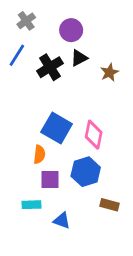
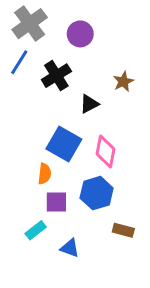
gray cross: (26, 21) -> (30, 24), size x1.6
black triangle: (79, 58) -> (89, 104), moved
cyan rectangle: (31, 205) -> (36, 230), turned -36

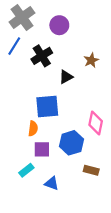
blue square: (64, 144) -> (47, 106), turned -35
pink diamond: (105, 151) -> (96, 123), moved

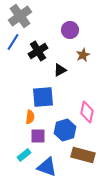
purple circle: (59, 25) -> (70, 30), moved
brown rectangle: (91, 170) -> (83, 155), size x1.6
blue triangle: (52, 183) -> (47, 167), size x1.5

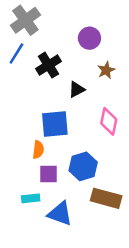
pink diamond: (87, 112) -> (109, 121), moved
cyan rectangle: (24, 155) -> (31, 198), turned 32

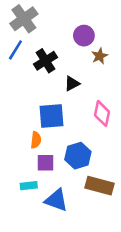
brown star: (106, 70) -> (100, 56), moved

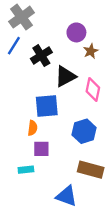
black triangle: (72, 84) -> (65, 76), size x1.5
pink diamond: (102, 114) -> (93, 90), moved
blue hexagon: (78, 156) -> (84, 131), moved
blue triangle: (56, 200) -> (67, 196), moved

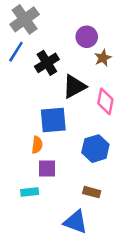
brown rectangle: (91, 170) -> (92, 192), moved, size x0.6

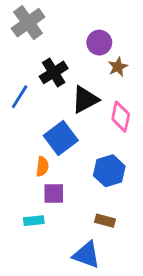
blue line: (16, 52) -> (20, 97), moved
blue square: (53, 120) -> (61, 138), turned -32

